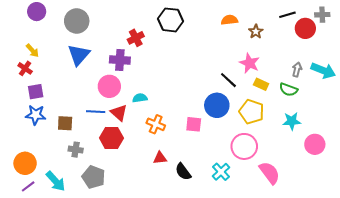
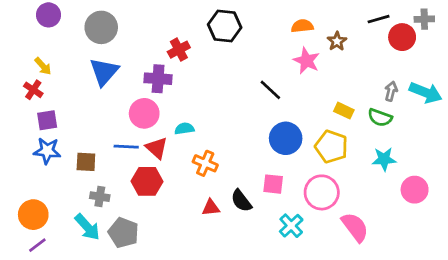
pink star: (249, 63) -> (306, 61), moved
black line: (228, 80) -> (270, 90), moved
pink square: (194, 124) -> (273, 184), moved
black semicircle: (183, 172) -> (241, 201), moved
cyan arrow: (56, 181) -> (87, 227), moved

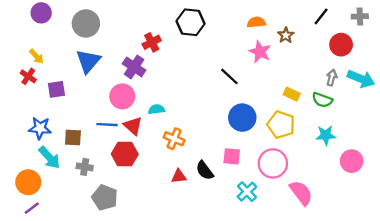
black line: (379, 19) -> (321, 16), turned -36
red circle: (402, 37) -> (341, 45), moved
purple cross: (158, 79) -> (134, 67), turned 30
purple square: (47, 120) -> (56, 89), moved
cyan arrow: (87, 227) -> (49, 158), moved

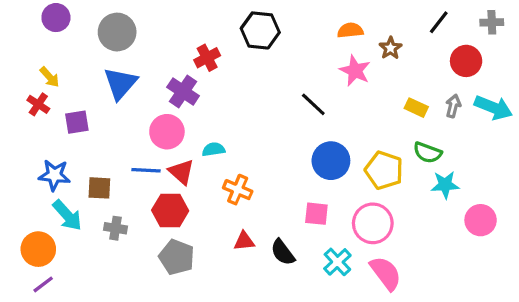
yellow rectangle: (292, 94) -> (416, 108), moved
green semicircle: (322, 100) -> (427, 153), moved
black semicircle: (205, 170) -> (283, 252), moved
pink semicircle: (301, 193) -> (386, 273), moved
gray pentagon: (105, 198) -> (177, 257), moved

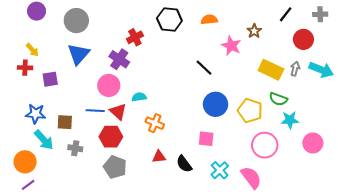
orange semicircle: (350, 30) -> (209, 20), moved
red cross: (38, 104) -> (25, 68), turned -32
yellow rectangle: (416, 108) -> (271, 70), size x1.6
pink circle: (373, 223) -> (265, 145), moved

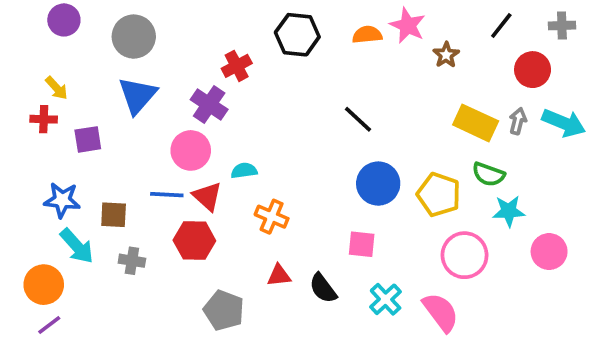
pink star: (231, 46) -> (408, 25), moved
gray pentagon: (115, 167) -> (224, 310), moved

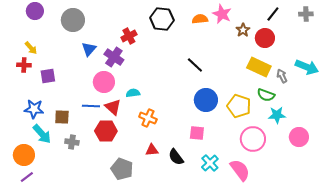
red circle: (533, 70) -> (265, 38), moved
blue triangle: (137, 95) -> (89, 49), moved, size x0.7
gray arrow: (518, 121) -> (282, 76), moved, turned -40

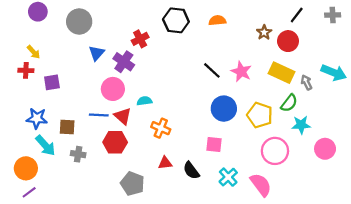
pink star: (222, 14) -> (241, 72), moved
green semicircle: (266, 95) -> (289, 103), turned -72

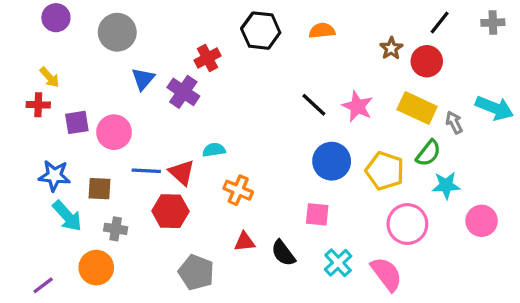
pink circle: (113, 89) -> (114, 132), moved
orange circle: (26, 168) -> (96, 268), moved

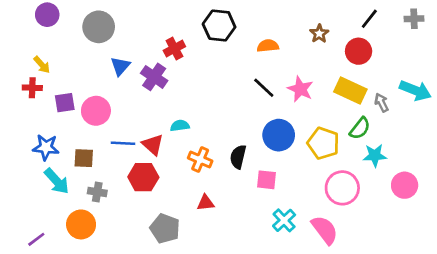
orange semicircle: (322, 31) -> (268, 46), moved
brown star: (391, 48) -> (319, 34), moved
black semicircle: (283, 253) -> (238, 157), moved, turned 50

